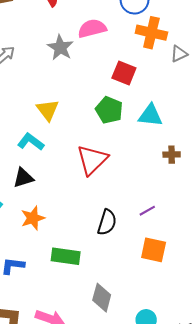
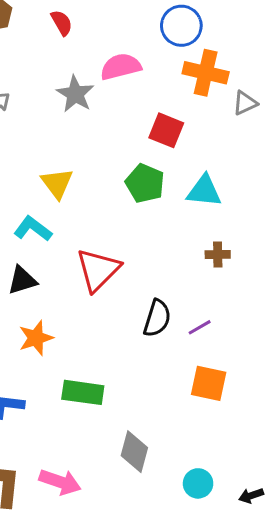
brown cross: (172, 155) -> (218, 255), moved
red triangle: (92, 160) -> (98, 270), moved
black semicircle: (107, 222) -> (157, 318), moved

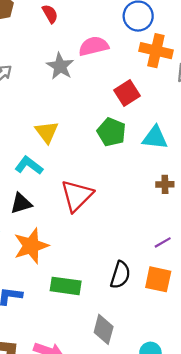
red square: (166, 130) -> (127, 93), turned 35
black semicircle: (157, 318) -> (120, 275), moved
purple line: (200, 327) -> (163, 242), moved
orange star: (36, 338) -> (31, 246), size x1.4

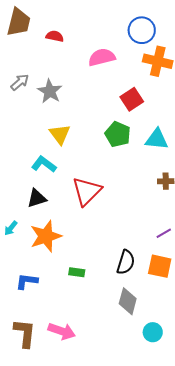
red semicircle: (50, 14) -> (55, 36), moved, turned -48
gray star: (60, 66) -> (50, 91), moved
green rectangle: (66, 286) -> (77, 272), size x0.6
gray diamond: (104, 329) -> (128, 301), moved

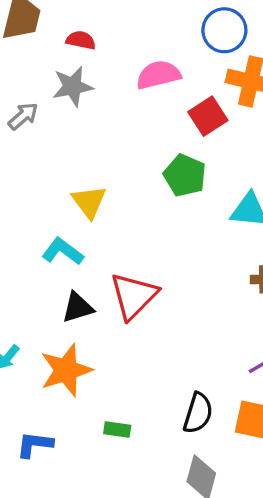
gray star: (50, 91) -> (73, 86), moved, turned 30
red square: (132, 99) -> (208, 116), moved
green pentagon: (118, 134) -> (185, 175), moved
black triangle: (37, 198) -> (78, 307), moved

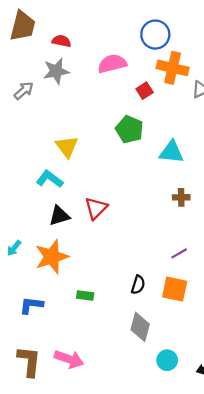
red square: (208, 116) -> (145, 91), size x0.7
red triangle: (134, 296) -> (96, 208), size x0.7
black semicircle: (198, 413) -> (138, 285), size x0.7

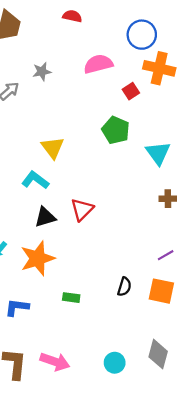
red semicircle: (61, 41) -> (72, 16), moved
gray star: (56, 71) -> (42, 72), size x0.7
cyan triangle: (171, 152) -> (158, 153), turned 48
gray diamond: (140, 327) -> (158, 354), moved
cyan circle: (167, 360) -> (115, 363), moved

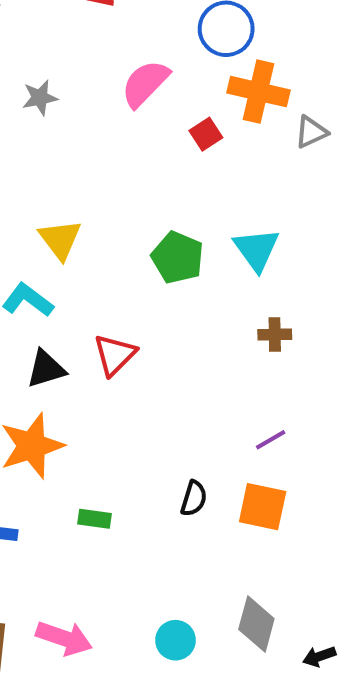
pink semicircle: (98, 64) -> (145, 83), turned -32
green pentagon: (116, 130) -> (178, 258), moved

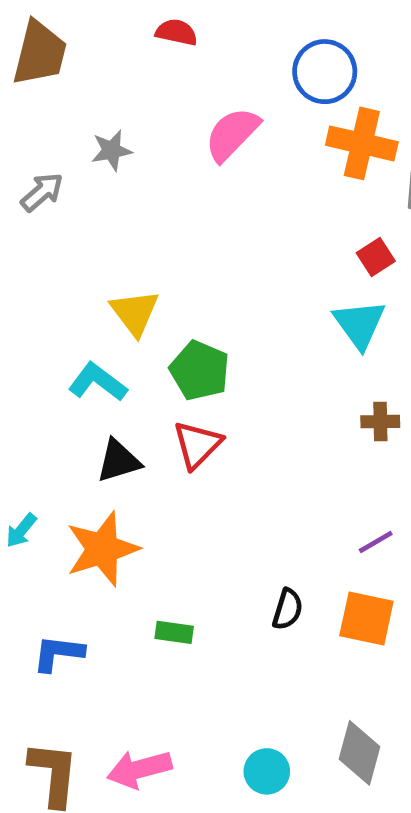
red square: (206, 134) -> (376, 257), moved
green pentagon: (178, 258) -> (200, 371), moved
pink arrow: (64, 638) -> (139, 769), turned 146

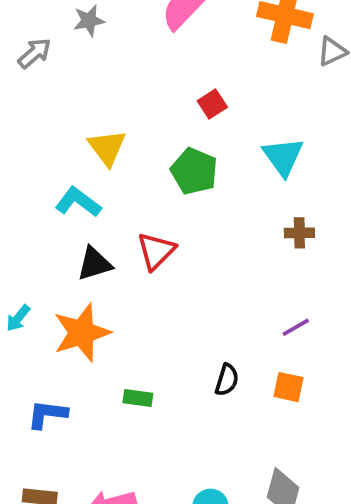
red square: (376, 257) -> (212, 104), moved
green pentagon: (200, 371) -> (194, 171), moved
orange square: (366, 618) -> (289, 387), size x0.7

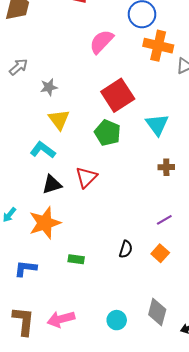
gray star: (89, 21) -> (49, 87), moved
red square: (212, 104) -> (118, 95), size x2.0
orange square: (289, 387) -> (160, 253), turned 30

